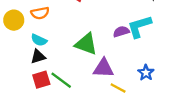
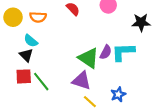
purple semicircle: (121, 32) -> (106, 52), turned 120
green triangle: (86, 44) -> (89, 58), moved
black triangle: (38, 57) -> (26, 55), turned 48

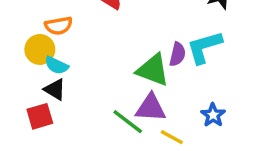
yellow circle: (13, 17) -> (40, 49), moved
red square: (24, 76) -> (40, 116), moved
green line: (41, 82) -> (128, 122), moved

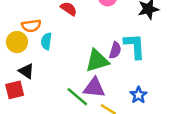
cyan L-shape: (204, 47) -> (135, 46), turned 100
cyan semicircle: (56, 65) -> (46, 41), moved, turned 70
green triangle: (153, 70) -> (97, 61), turned -40

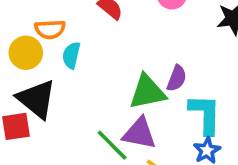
cyan L-shape: (135, 46) -> (205, 114), moved
black triangle: (26, 71) -> (37, 99), size x1.6

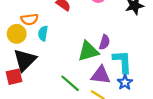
black triangle: (37, 99) -> (25, 60), turned 40
purple triangle: (139, 133) -> (101, 75), moved

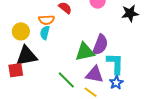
orange semicircle: (30, 19) -> (47, 20), moved
purple semicircle: (104, 42) -> (100, 45), size x1.5
black triangle: (25, 60) -> (27, 56), turned 30

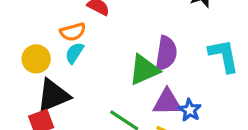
cyan semicircle: (45, 33) -> (74, 53), turned 32
cyan L-shape: (115, 64) -> (224, 56), moved
blue star: (116, 83) -> (190, 110), moved

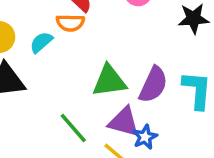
orange semicircle: (73, 32) -> (70, 23), moved
purple semicircle: (166, 53) -> (153, 85), moved

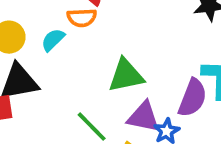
purple semicircle: (153, 85) -> (192, 98), moved

